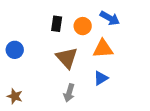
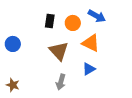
orange triangle: (103, 49) -> (91, 43), turned 30

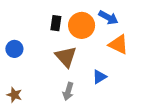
orange circle: (73, 23) -> (82, 25), size x1.5
orange triangle: (91, 43) -> (119, 44), moved

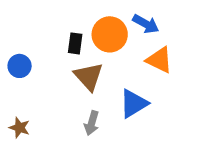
black rectangle: (56, 23) -> (75, 43), moved
blue triangle: (99, 77) -> (134, 104), size x1.5

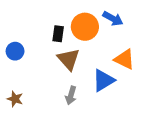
orange triangle: (159, 60) -> (124, 59), moved

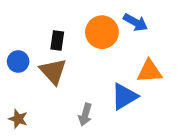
black rectangle: (58, 34) -> (57, 41), moved
brown triangle: (69, 59) -> (53, 71), moved
orange triangle: (124, 59) -> (149, 71), turned -30

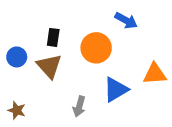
orange circle: (102, 32) -> (96, 48), moved
orange triangle: (149, 71) -> (155, 74), moved

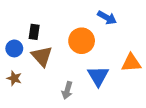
black rectangle: (53, 37) -> (34, 32), moved
blue triangle: (116, 90) -> (98, 76), turned -30
brown star: (17, 110) -> (14, 78), moved

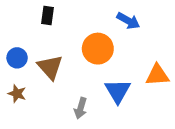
black rectangle: (34, 32) -> (47, 16), moved

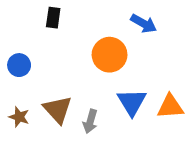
brown triangle: (50, 67) -> (58, 110), moved
orange triangle: (157, 75) -> (170, 107), moved
brown star: (17, 94) -> (19, 117), moved

